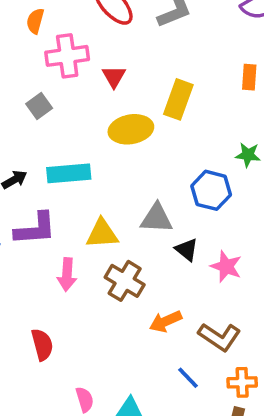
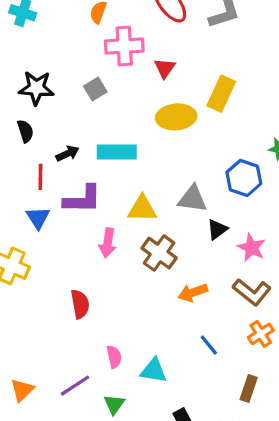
black triangle: (187, 250) -> (217, 229), turned 40
brown L-shape: (219, 337) -> (252, 292), moved
orange cross: (242, 382) -> (261, 334), moved, turned -35

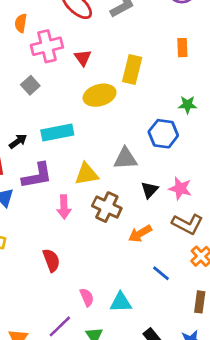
black triangle: (217, 229) -> (150, 190), moved

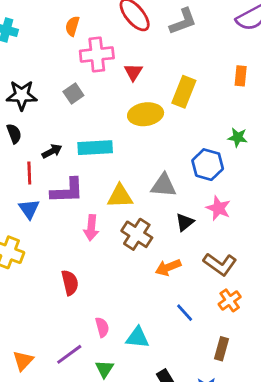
pink star: (180, 188) -> (218, 208), moved

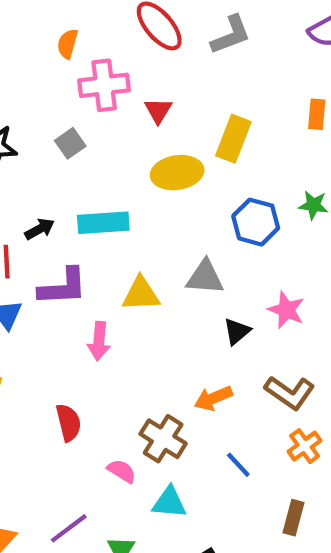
blue hexagon: (208, 165) -> (256, 222), moved
brown cross: (137, 234) -> (163, 439), moved
pink semicircle: (102, 327) -> (122, 471), moved, turned -42

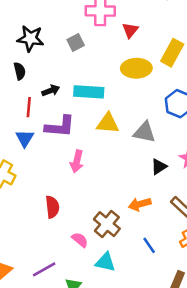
yellow triangle: (141, 294) -> (108, 123), moved

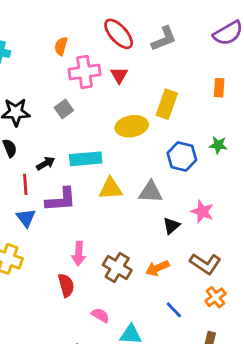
red triangle: (130, 30) -> (119, 75), moved
pink arrow: (77, 161) -> (79, 253), moved
brown cross: (107, 224) -> (117, 267), moved

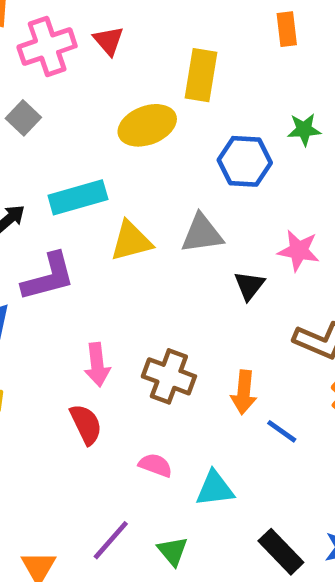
orange arrow: (157, 268) -> (244, 392), moved, turned -50

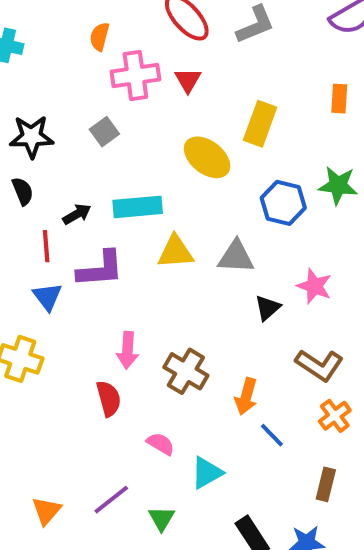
yellow ellipse: (147, 125) -> (207, 157), turned 48
green star: (304, 129) -> (338, 185), size x1.4
cyan triangle: (215, 489) -> (207, 473), turned -33

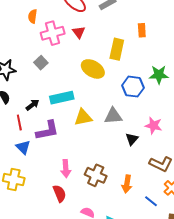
orange rectangle: (339, 99) -> (142, 30), moved
blue line: (272, 435) -> (151, 201), moved

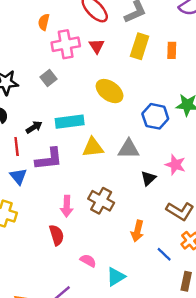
yellow rectangle: (117, 49) -> (140, 46), moved
brown cross: (96, 175) -> (101, 201), moved

